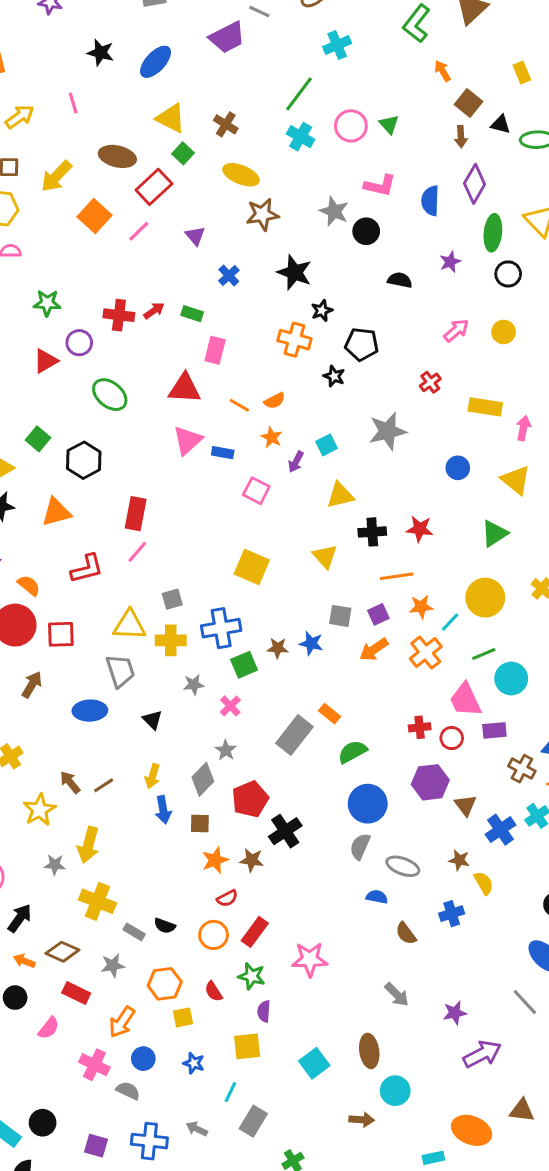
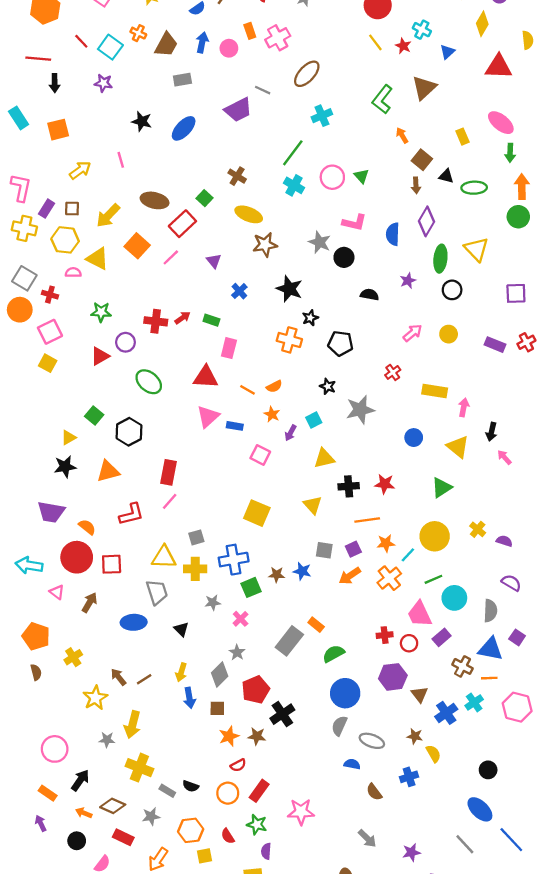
yellow triangle: (171, 118) -> (98, 259), moved
black star: (334, 376) -> (328, 386), moved
purple rectangle: (494, 730) -> (442, 637), turned -36

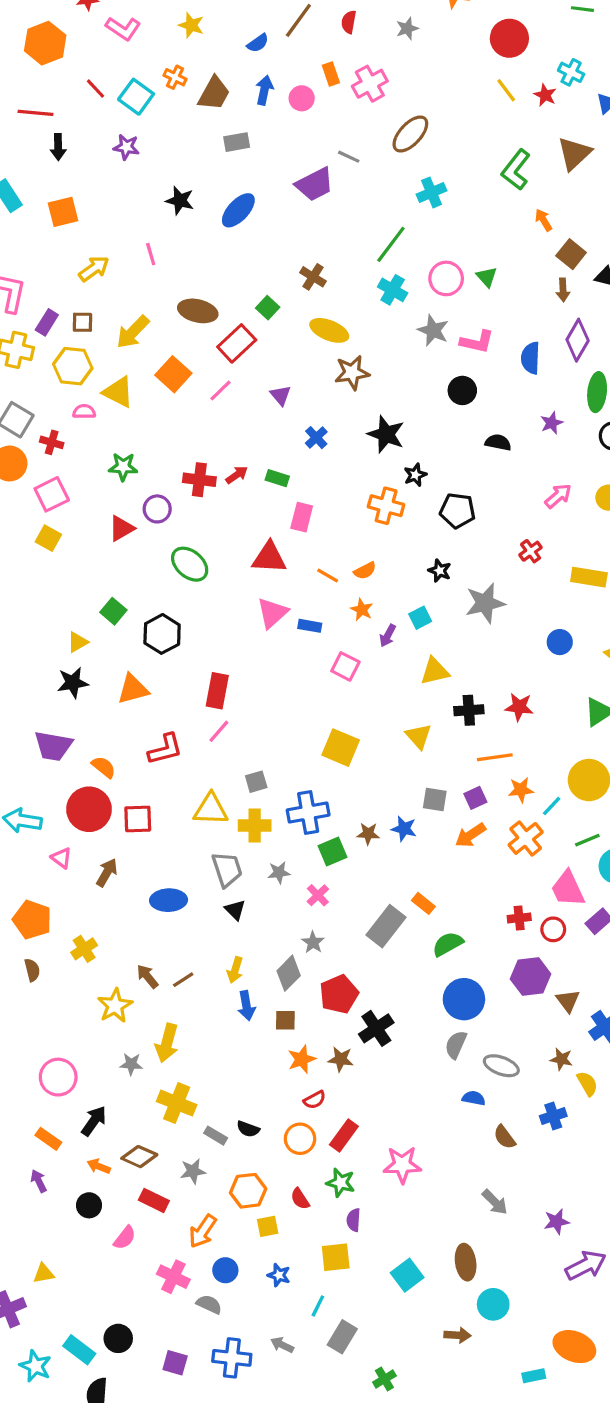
gray star: (320, 242) -> (433, 330), moved
gray trapezoid: (157, 592) -> (227, 869), moved

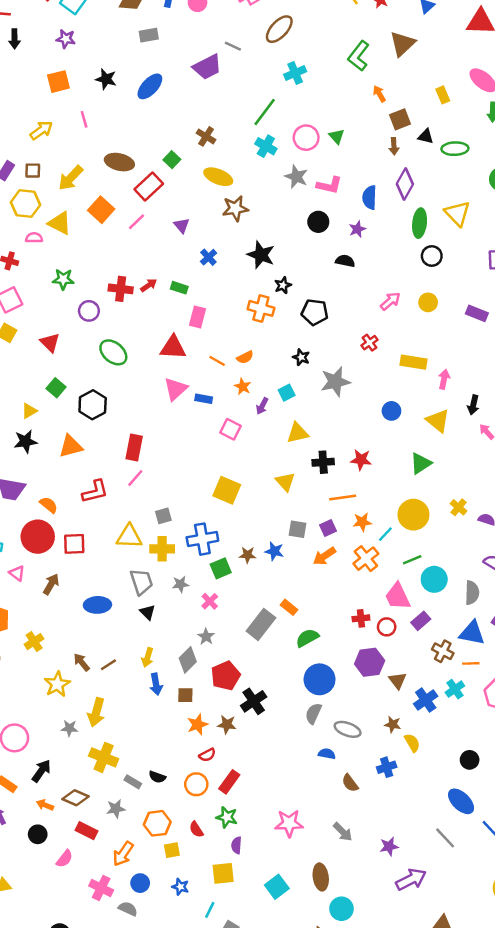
orange square: (63, 212) -> (58, 82), moved
brown square: (571, 254) -> (400, 119), turned 30
purple star: (552, 423) -> (357, 229), moved
red triangle: (121, 528) -> (50, 343), moved, turned -45
pink star: (402, 1165) -> (289, 823), moved

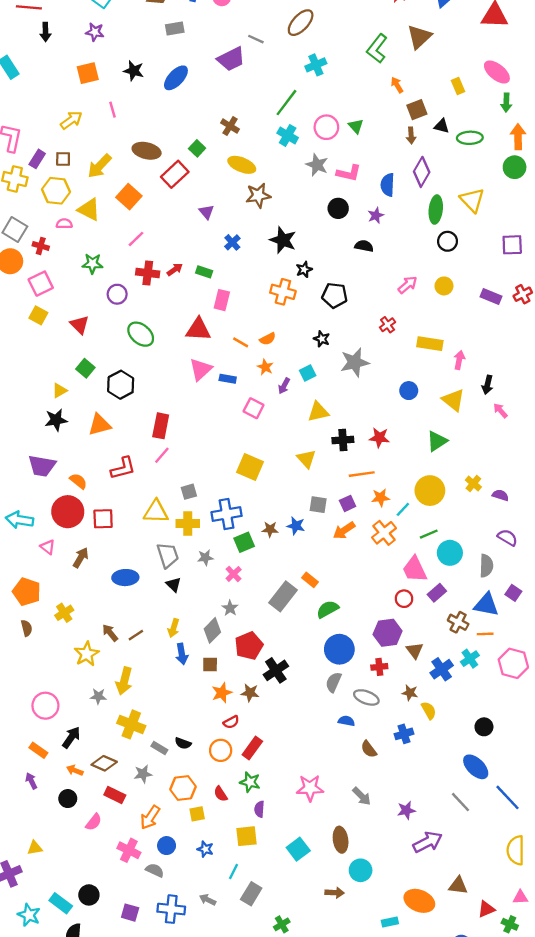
pink line: (137, 222) -> (136, 239), moved
red cross: (361, 618) -> (379, 667), moved

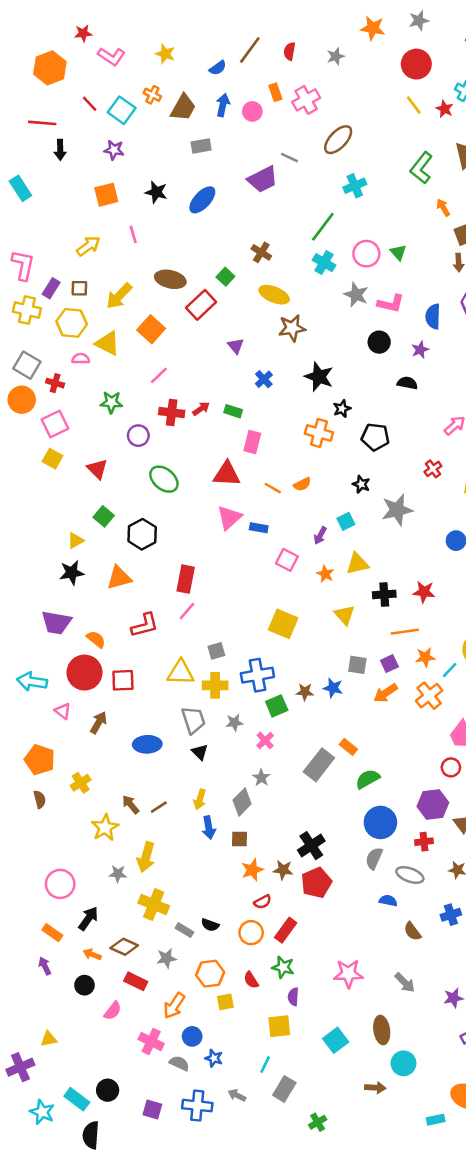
orange star: (265, 367) -> (325, 574), moved
red pentagon: (249, 646) -> (316, 883), moved
blue star: (205, 849) -> (214, 1058), moved

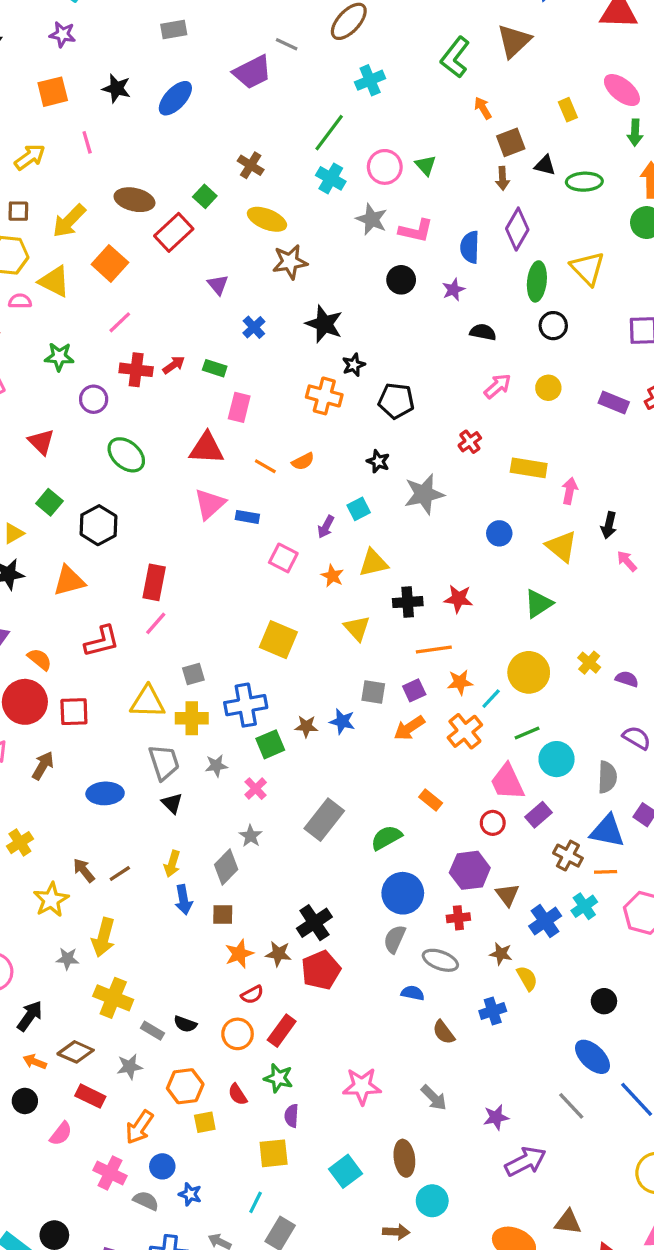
black semicircle: (407, 383) -> (483, 332), moved
orange rectangle: (348, 747) -> (431, 800), moved

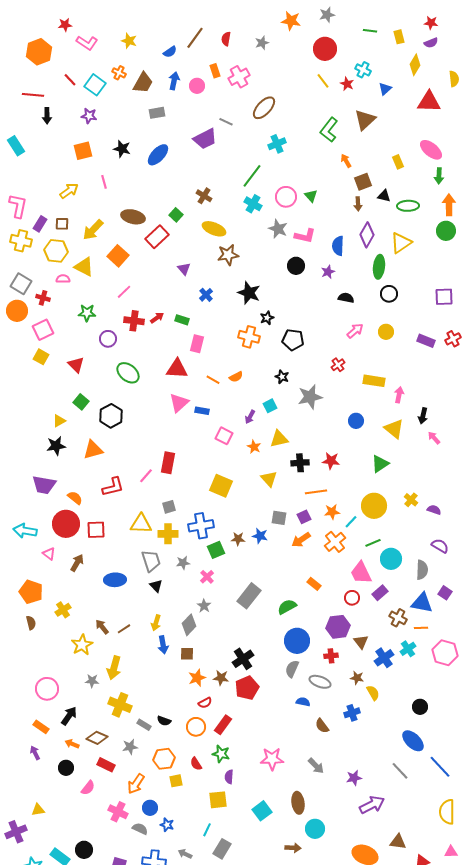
yellow triangle: (588, 268) -> (401, 243), moved, turned 40
red rectangle: (154, 582) -> (168, 463), moved

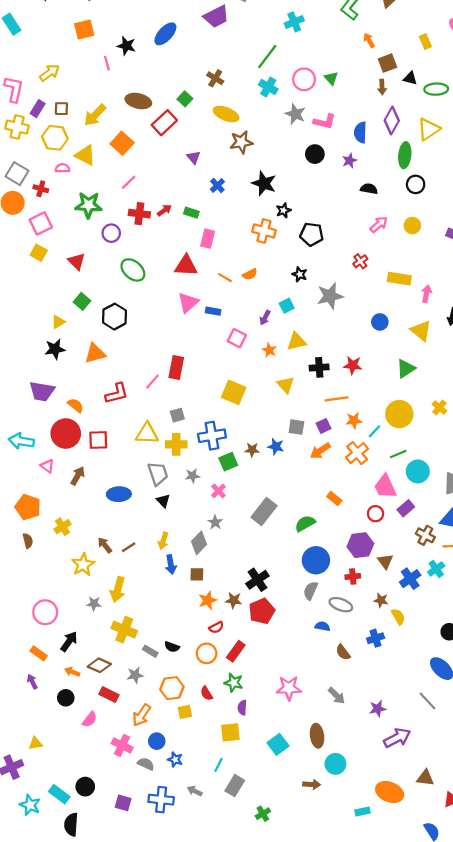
black star: (122, 149) -> (126, 46), moved
yellow arrow: (69, 191) -> (49, 73), moved
green star: (87, 313) -> (88, 205), size x1.4

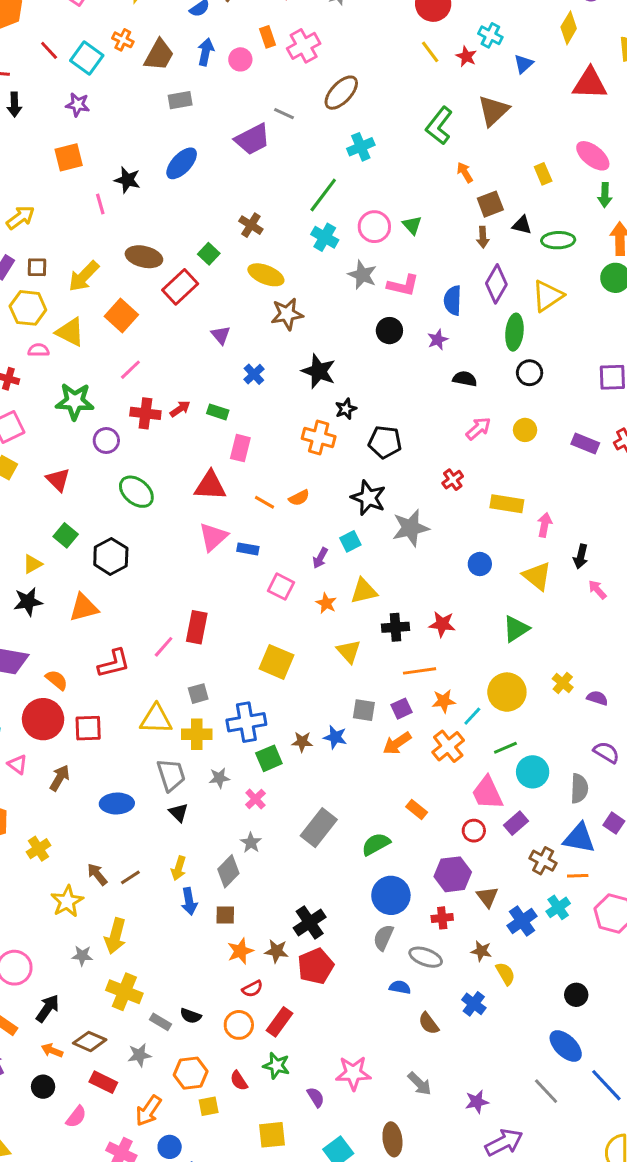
black star: (300, 274) -> (368, 498), size x1.6
blue cross: (376, 638) -> (474, 1004), turned -35
purple semicircle: (242, 708) -> (316, 1097), moved, turned 144

